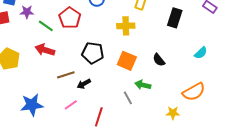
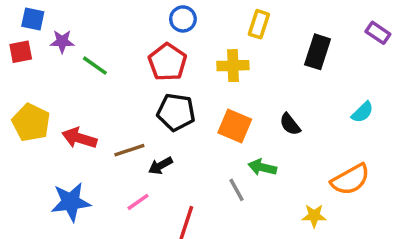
red pentagon: (70, 18) -> (167, 62), moved
red arrow: (45, 50) -> (79, 138), moved

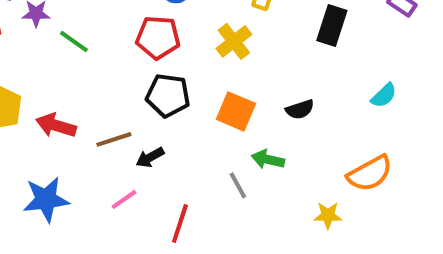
red pentagon: (167, 62) -> (158, 37), turned -30
yellow cross: (233, 66) -> (234, 41), turned -36
black semicircle: (290, 124) -> (300, 109), turned -70

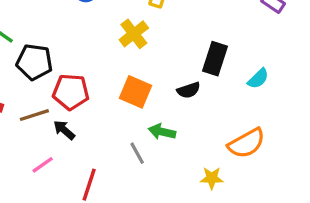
black rectangle: (332, 25) -> (215, 59), moved
red pentagon: (158, 37) -> (71, 92), moved
black pentagon: (168, 95) -> (34, 62), moved
black arrow: (150, 157) -> (64, 130), turned 70

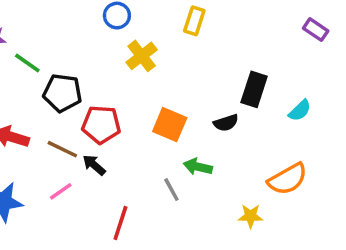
yellow cross: (134, 34) -> (142, 56), moved
brown line: (34, 115) -> (62, 149), turned 44
pink line: (43, 165) -> (61, 191), moved

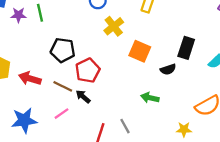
green line: (27, 63) -> (40, 13), moved, turned 42
red pentagon: (101, 125) -> (88, 71), turned -30
orange square: (170, 125) -> (140, 51), moved
gray line: (171, 190) -> (125, 126), moved

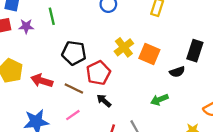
purple star: (18, 15) -> (26, 26), moved
yellow cross: (114, 26) -> (124, 47), moved
black arrow: (83, 97) -> (104, 101), moved
green arrow: (150, 98) -> (159, 100), turned -35

